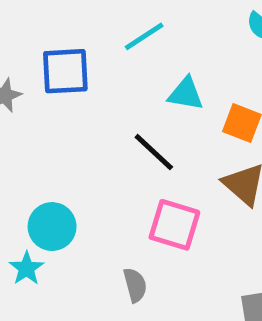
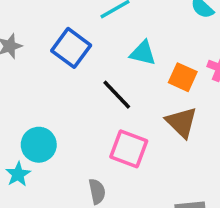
blue square: (65, 71) -> (71, 48), moved, turned 36

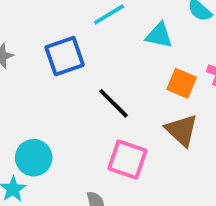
blue square: (71, 48) -> (65, 56), turned 36
cyan triangle: (143, 53) -> (159, 35), moved

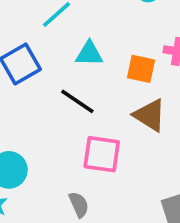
cyan triangle: (159, 35) -> (89, 54), moved

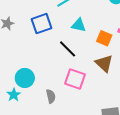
gray semicircle: (79, 205) -> (51, 96), moved

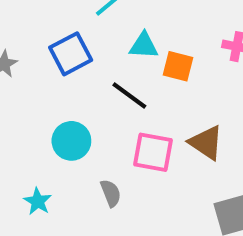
orange square: (104, 38) -> (178, 66), moved
brown triangle: (104, 63) -> (206, 143), moved
cyan circle: (25, 78) -> (71, 141), moved

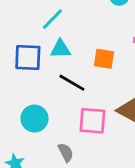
cyan triangle: (144, 46) -> (60, 49), moved
blue square: (71, 54) -> (28, 57), turned 36

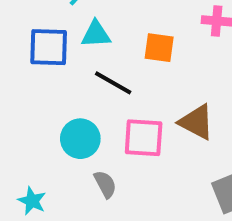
cyan circle: (34, 119) -> (80, 139), moved

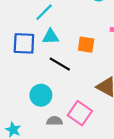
pink square: (144, 138) -> (80, 113), moved, turned 30
gray semicircle: (105, 184) -> (55, 121), turned -63

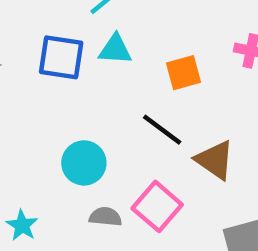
orange square: (86, 45) -> (183, 73), turned -30
black line: (60, 64) -> (162, 130), moved

